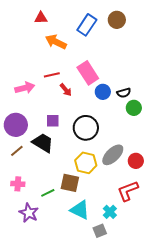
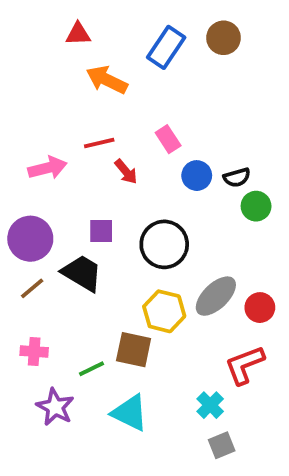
pink rectangle: (88, 73) -> (168, 139), size x0.6
cyan triangle: (80, 210) -> (130, 413), moved
gray square: (100, 231) -> (222, 445), moved

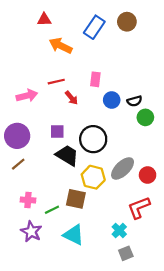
pink rectangle: (168, 139) -> (95, 79), turned 40
black trapezoid: (82, 273) -> (67, 155), moved
pink cross: (34, 352) -> (28, 200), moved

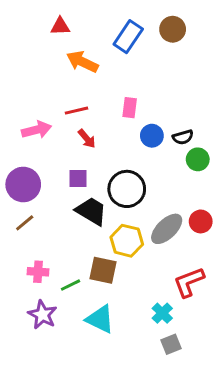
red arrow: (71, 98) -> (87, 139), moved
red circle: (148, 175) -> (201, 221), moved

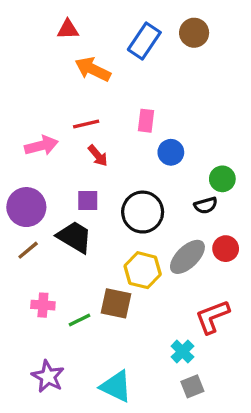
black semicircle: (183, 137) -> (206, 205), moved
black trapezoid: (91, 211) -> (75, 237), moved
purple star: (42, 315) -> (48, 376), moved
cyan triangle: (100, 319) -> (116, 386), moved

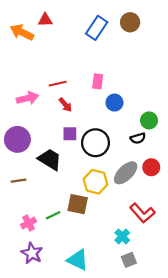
orange arrow: (93, 69) -> (22, 32), moved
purple square: (88, 200) -> (70, 134), moved
brown line: (28, 250) -> (19, 181), moved, turned 32
pink cross: (43, 305) -> (29, 223), moved, turned -32
red L-shape: (212, 317) -> (142, 213), turned -110

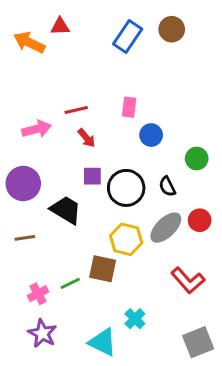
black semicircle: (138, 138) -> (167, 186), moved, turned 80
cyan cross: (122, 236) -> (135, 319), moved
gray square: (129, 260) -> (198, 342), moved, size x1.5

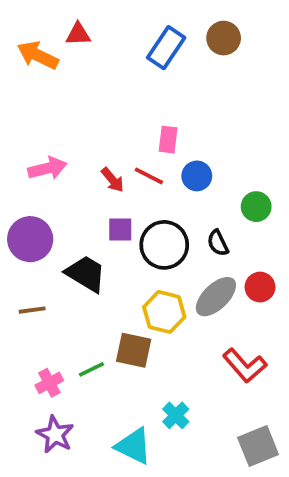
red line: (76, 110) -> (149, 176), moved, turned 40

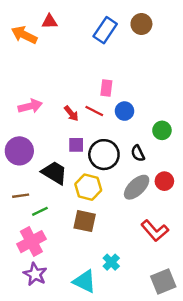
yellow hexagon: (164, 312) -> (88, 187), moved
green line: (91, 369) -> (40, 211), moved
pink cross: (49, 383) -> (31, 242), size x1.6

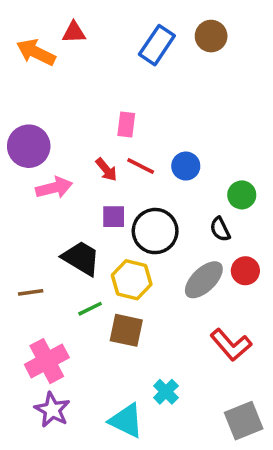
pink rectangle: (106, 88) -> (126, 125), moved
pink arrow: (30, 106) -> (54, 188), moved
purple circle: (19, 151) -> (29, 146), moved
black semicircle: (138, 153) -> (220, 229), moved
green line: (40, 211) -> (90, 309), moved

